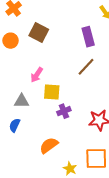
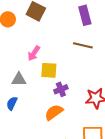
brown line: (86, 67) -> (83, 45), turned 60
orange semicircle: (49, 145) -> (54, 112), moved

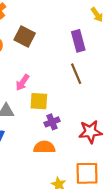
brown line: (83, 45) -> (76, 74), turned 54
orange semicircle: (54, 112) -> (44, 147), turned 36

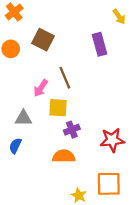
brown line: (76, 74) -> (65, 78), moved

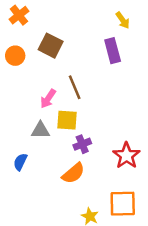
yellow arrow: (119, 17) -> (123, 20), moved
gray triangle: (23, 118) -> (40, 130), moved
red star: (112, 140) -> (126, 156), turned -30
orange semicircle: (64, 156) -> (73, 173), turned 140

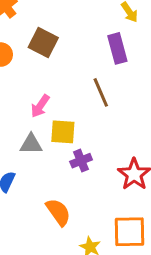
brown line: (75, 87) -> (101, 92), moved
orange semicircle: (73, 173) -> (58, 212), moved, turned -85

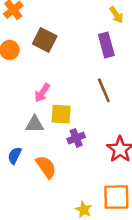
brown line: (101, 92) -> (104, 90), moved
orange semicircle: (58, 212) -> (46, 167), moved

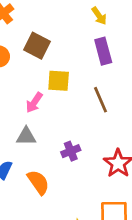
yellow arrow: (116, 15) -> (99, 16), moved
yellow square: (61, 114) -> (59, 81), moved

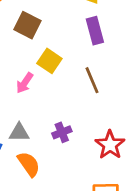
yellow square: (59, 81) -> (49, 61), turned 30
gray triangle: (26, 136) -> (19, 132), moved

